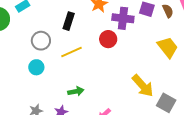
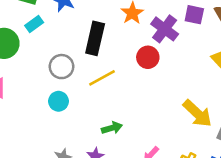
purple cross: (123, 18) -> (165, 29), turned 35
black rectangle: (69, 21) -> (95, 38), size x1.4

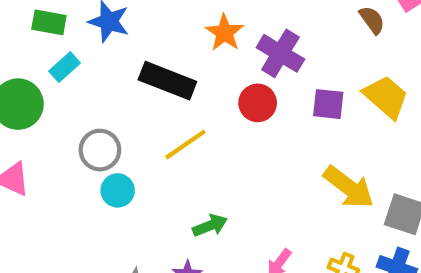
purple square: (194, 15) -> (328, 104), moved
black rectangle: (95, 38) -> (167, 81), turned -76
gray circle: (62, 67) -> (100, 150), moved

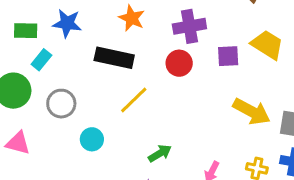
orange star: (225, 33) -> (132, 18), moved
purple cross: (280, 53) -> (189, 26), turned -32
gray circle: (100, 150) -> (61, 104), moved

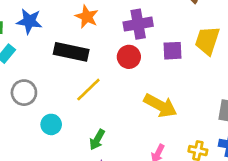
yellow trapezoid: (267, 45) -> (207, 41), turned -104
yellow arrow: (252, 111) -> (160, 106), moved
green arrow: (160, 153) -> (97, 140), moved, turned 150

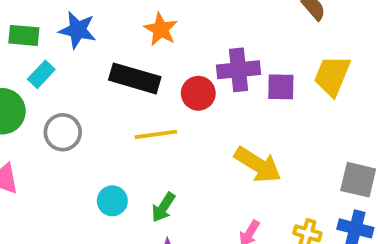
purple cross: (138, 24) -> (239, 70), moved
red circle: (129, 57) -> (198, 93), moved
yellow line: (88, 90) -> (156, 134), turned 32
cyan circle: (51, 124) -> (112, 201), moved

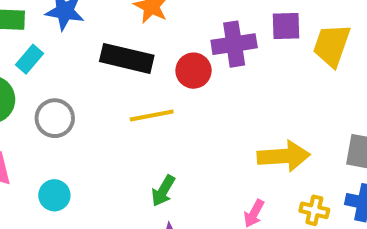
purple square: (281, 87) -> (286, 26), moved
yellow arrow: (258, 165) -> (284, 156), moved, turned -33
cyan circle: (112, 201) -> (54, 195), moved

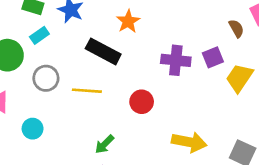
purple square: (286, 26) -> (213, 57), turned -35
red circle: (194, 71) -> (142, 102), moved
yellow line: (152, 115) -> (87, 91), moved

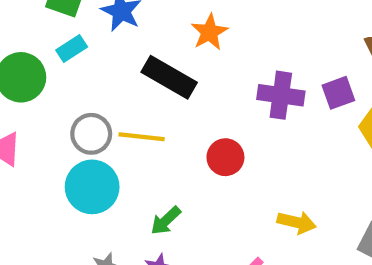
gray circle: (46, 78) -> (91, 134), moved
cyan circle: (33, 129) -> (92, 187), moved, size x1.6
yellow arrow: (189, 142) -> (297, 222), size x0.7

